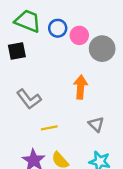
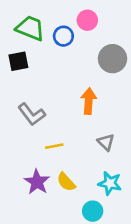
pink circle: (79, 35) -> (87, 20), moved

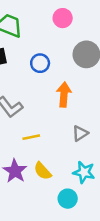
blue circle: (63, 36) -> (40, 63), moved
gray triangle: (106, 142) -> (80, 133), turned 42

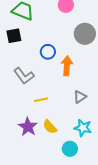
blue circle: (40, 63) -> (48, 52), moved

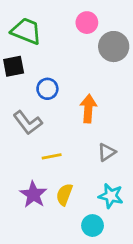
gray circle: (85, 34) -> (114, 47), moved
blue circle: (48, 52) -> (47, 89), moved
yellow semicircle: (50, 127) -> (64, 194), turned 63

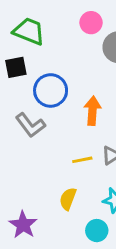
blue circle: (47, 89) -> (51, 90), size x1.5
yellow line: (52, 156) -> (82, 160), moved
purple star: (33, 194) -> (23, 225), moved

